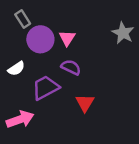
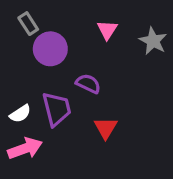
pink triangle: (67, 38) -> (107, 30), moved
white semicircle: (16, 69) -> (20, 114), moved
purple trapezoid: (46, 88) -> (57, 109), turned 104

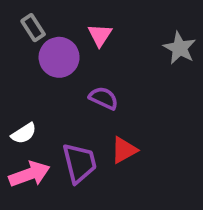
pink triangle: (107, 30) -> (100, 35), moved
purple trapezoid: (57, 109) -> (79, 163), moved
red triangle: (106, 128) -> (124, 150), turned 30

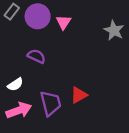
gray rectangle: (33, 28) -> (12, 12), moved, turned 70
purple circle: (59, 57) -> (38, 16), moved
purple semicircle: (104, 98) -> (36, 56), moved

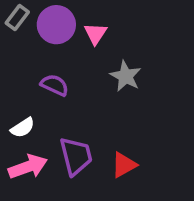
gray star: (114, 30) -> (126, 76), moved
red triangle: (79, 95) -> (124, 165), moved

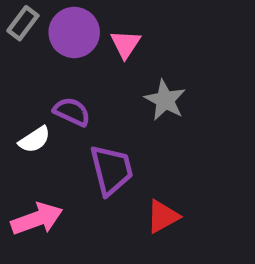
white semicircle: (23, 128) -> (35, 140), moved
purple trapezoid: (76, 156) -> (111, 170), moved

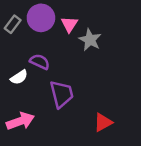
gray rectangle: (23, 23) -> (13, 24), moved
gray star: (165, 100) -> (90, 40), moved
red triangle: (163, 217) -> (103, 122), moved

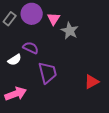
red triangle: (103, 122) -> (92, 82), moved

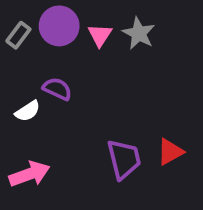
gray star: (70, 31) -> (139, 33), moved
purple trapezoid: (48, 73) -> (124, 159), moved

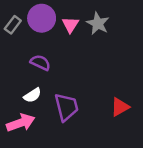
white semicircle: (28, 111) -> (32, 95), moved
purple trapezoid: (124, 159) -> (66, 107), moved

